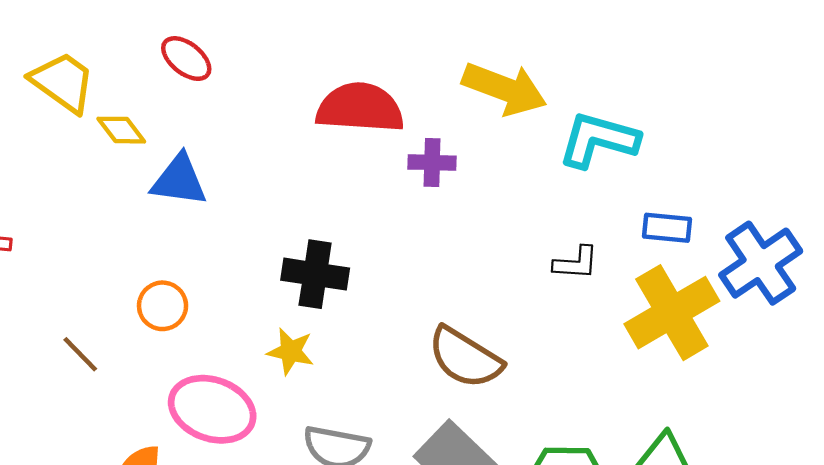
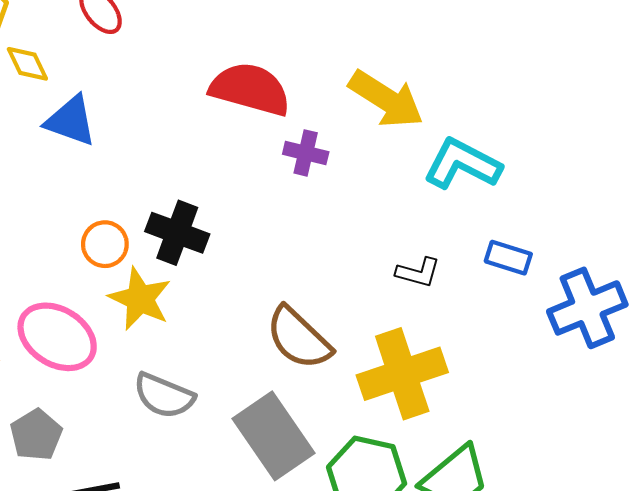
orange circle: (163, 306) -> (105, 244), moved
yellow cross: (672, 313) -> (402, 374), moved
yellow star: (291, 351) -> (140, 299), size x1.4

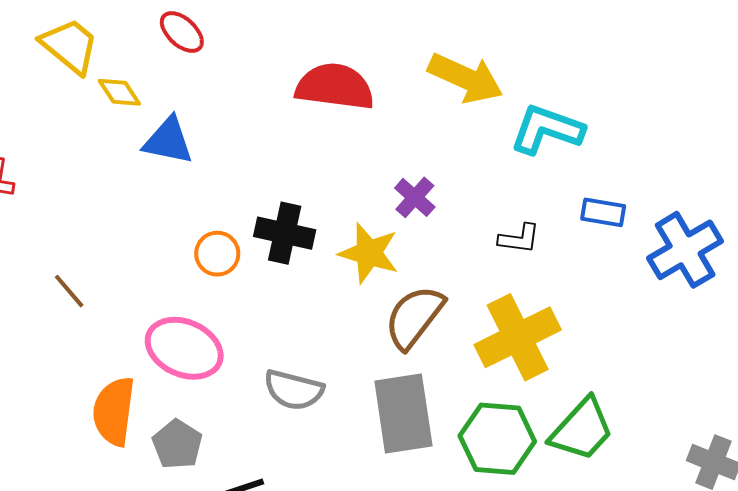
purple cross: (306, 153) -> (415, 197), moved, turned 36
yellow star: (140, 299) -> (369, 253), moved
brown semicircle: (299, 338) -> (414, 317), turned 92
gray rectangle: (274, 436) -> (403, 414), turned 34

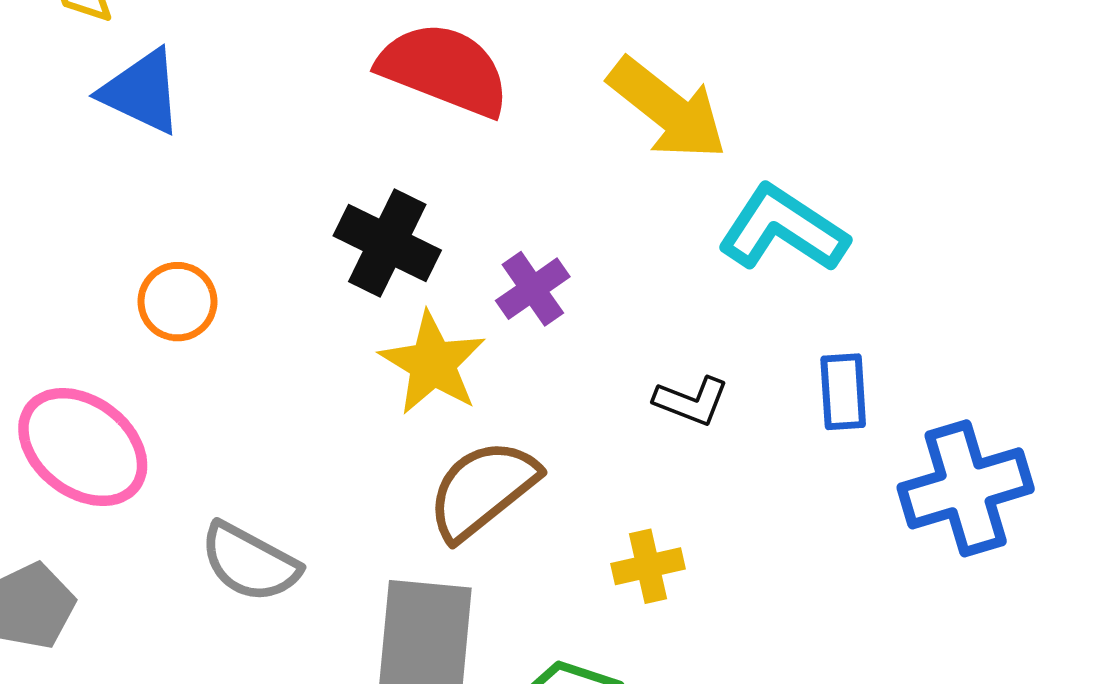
blue rectangle: (603, 212) -> (843, 392), turned 63
black cross: (285, 233) -> (387, 243), moved
yellow cross: (518, 337) -> (648, 566), size x0.5

